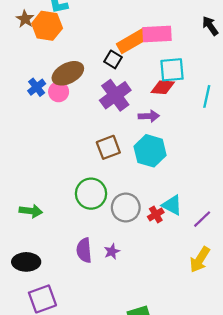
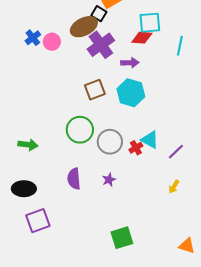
brown ellipse: (68, 73) -> (84, 27), moved
purple star: (112, 251) -> (109, 180), moved
yellow arrow: (200, 260) -> (174, 187), size x0.6

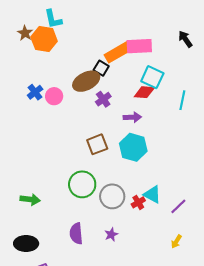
cyan square: (150, 23) -> (152, 77), turned 30
purple cross: (101, 45) -> (103, 99), size x0.6

